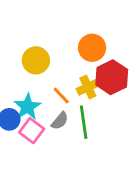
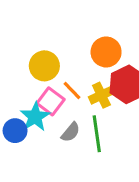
orange line: (61, 95) -> (72, 91), moved
pink square: (32, 131) -> (51, 101), moved

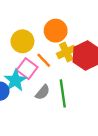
orange circle: (106, 52) -> (56, 31), moved
yellow cross: (101, 95) -> (66, 52), moved

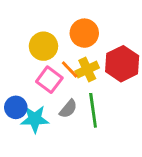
yellow cross: (66, 52) -> (87, 69), moved
cyan star: (15, 80) -> (35, 119), moved, turned 30

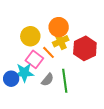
yellow cross: (87, 69) -> (61, 41), moved
cyan star: (35, 119) -> (24, 73), moved

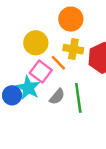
orange circle: (59, 27) -> (71, 19), moved
yellow cross: (61, 41) -> (73, 49), turned 35
cyan star: (24, 73) -> (28, 88), turned 30

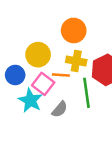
orange line: (58, 63) -> (61, 75), turned -42
blue circle: (12, 95) -> (15, 75), moved
green line: (78, 98) -> (86, 93), moved

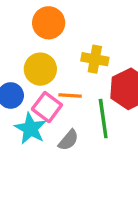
orange circle: (74, 30) -> (49, 23), moved
yellow cross: (76, 61) -> (95, 59), moved

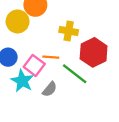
yellow circle: (40, 69) -> (18, 21), moved
green line: (103, 119) -> (75, 74), turned -44

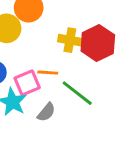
red hexagon: (94, 52) -> (98, 43), moved
pink square: (34, 65) -> (27, 83), turned 30

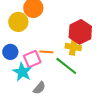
yellow cross: (70, 40) -> (73, 47), moved
gray semicircle: (46, 112) -> (39, 88), moved

